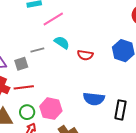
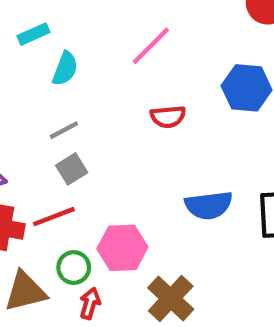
pink line: (53, 19) -> (151, 46), moved
cyan semicircle: (62, 42) -> (65, 69), moved, turned 91
gray square: (21, 64) -> (72, 169), moved

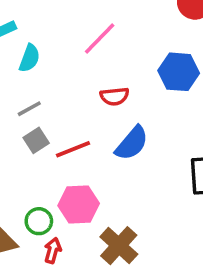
blue semicircle: (209, 205) -> (132, 143), moved, turned -42
red line: (54, 217) -> (73, 149), moved

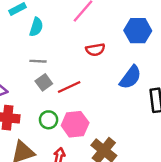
gray line: (29, 109) -> (38, 61), turned 35
blue semicircle: (132, 143) -> (130, 77), moved
green circle: (39, 221) -> (49, 120), moved

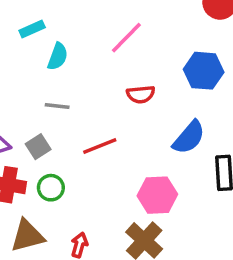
gray square: (44, 82) -> (38, 147), moved
green circle: (49, 120) -> (51, 188), moved
pink hexagon: (75, 124) -> (157, 195), moved

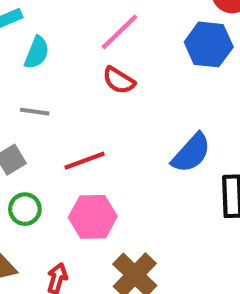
blue hexagon: (204, 71) -> (209, 44), moved
red semicircle: (141, 94) -> (119, 80), moved, turned 36
pink hexagon: (157, 195) -> (93, 217), moved

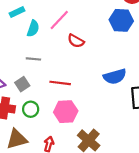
pink line: (119, 32) -> (59, 20), moved
blue semicircle: (191, 153) -> (115, 77), turned 35
red line: (85, 161) -> (60, 83), turned 30

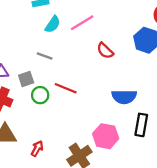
red semicircle: (76, 41) -> (105, 51), moved
green circle: (31, 109) -> (40, 95), moved
pink hexagon: (66, 112) -> (106, 136), moved

